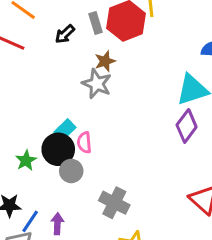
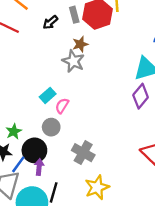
pink semicircle: (84, 143) -> (62, 106), turned 35
black circle: (58, 149) -> (34, 150), moved
green star: (26, 160) -> (14, 131), moved

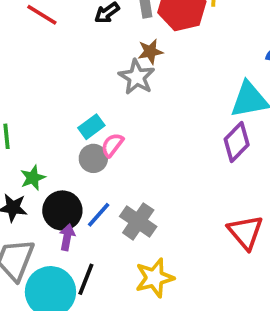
gray circle: (51, 127) -> (93, 158), moved
blue line: (18, 164) -> (99, 215), moved

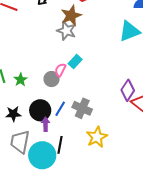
brown star: (150, 52) -> (71, 16), size x1.5
cyan rectangle: (91, 127) -> (75, 61), moved
purple diamond: (237, 142) -> (128, 90), moved
green star: (33, 178) -> (21, 80), moved

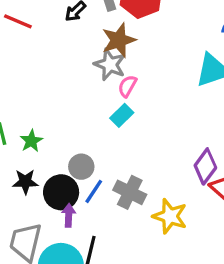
pink semicircle: (60, 70) -> (127, 86), moved
gray circle: (51, 79) -> (81, 167), moved
black star: (13, 114) -> (25, 182), moved
yellow star: (97, 137) -> (170, 216), moved, turned -30

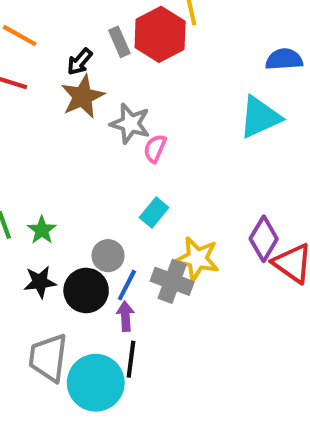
brown star: (119, 40) -> (83, 97), moved
cyan rectangle: (122, 115) -> (154, 213), moved
purple arrow: (69, 215) -> (125, 316), moved
yellow star: (170, 216) -> (197, 259), moved

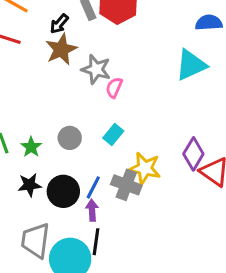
gray circle: (108, 256) -> (70, 138), moved

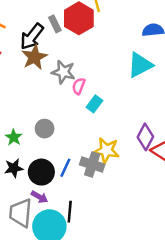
black arrow: (59, 24) -> (32, 37), size x1.6
cyan rectangle: (113, 134) -> (94, 104), moved
purple arrow: (92, 210) -> (40, 197), moved, turned 126

